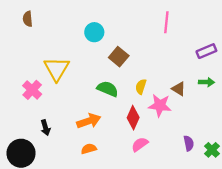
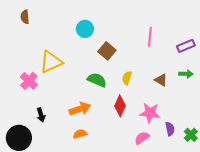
pink line: (166, 22) -> (150, 37), moved
yellow triangle: (57, 69) -> (51, 62), turned 35
pink star: (160, 105) -> (150, 113), moved
pink semicircle: (140, 144) -> (142, 138), moved

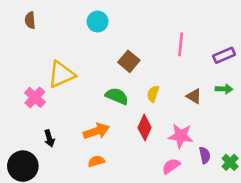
cyan circle: (85, 29) -> (98, 22), moved

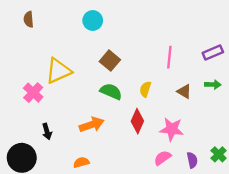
pink line: (181, 44) -> (169, 57), moved
brown square: (129, 61) -> (110, 61), moved
purple semicircle: (205, 155) -> (192, 160), moved
orange semicircle: (96, 161) -> (81, 162), moved

